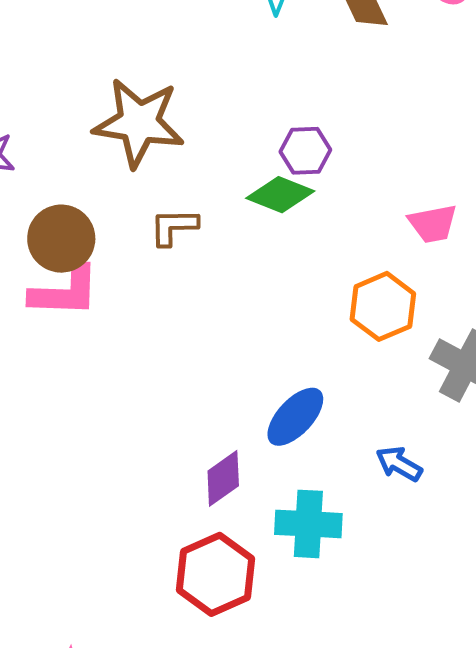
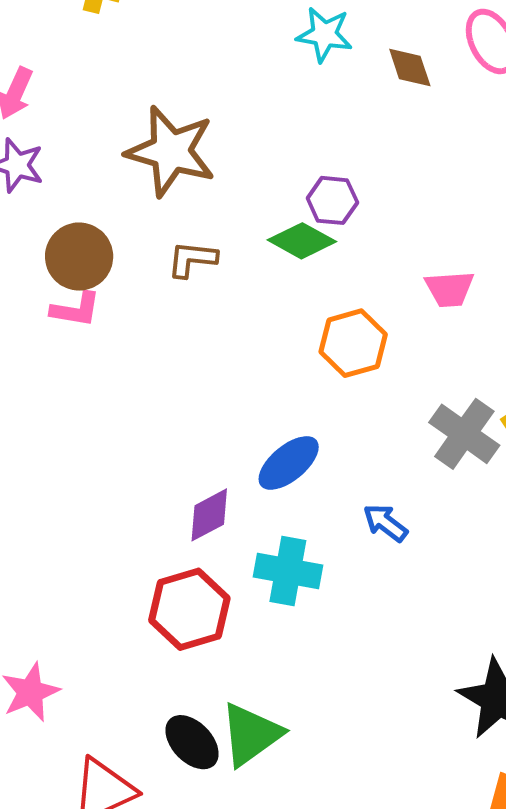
pink L-shape: (65, 292) -> (76, 310), size x0.7
orange hexagon: (383, 306) -> (353, 343), moved

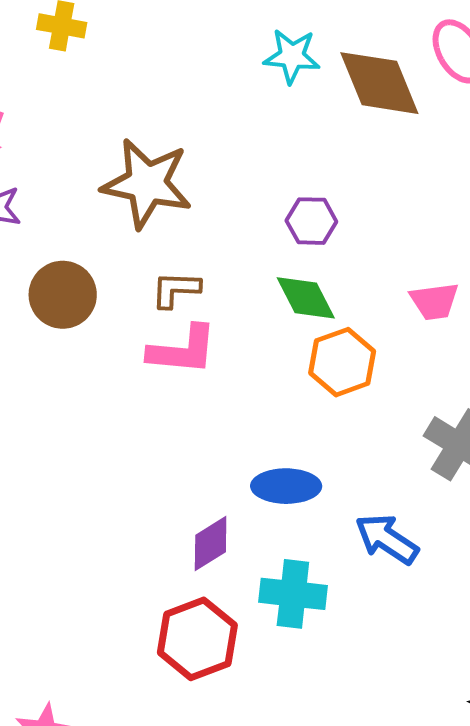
brown diamond: (410, 67) -> (379, 83), size x1.8
green diamond: (302, 241) -> (306, 298), moved, turned 38
pink L-shape: (76, 310) -> (183, 350), moved, size x1.4
blue ellipse: (289, 463) -> (286, 486), turned 44
blue arrow: (385, 523) -> (387, 539), size x1.4

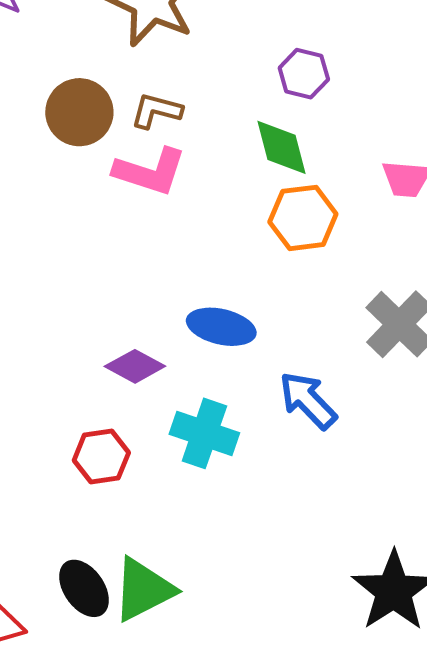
brown circle: (63, 295) -> (79, 112), moved
purple diamond: (211, 543) -> (135, 366), turned 48
red hexagon: (197, 639) -> (101, 457), size x0.7

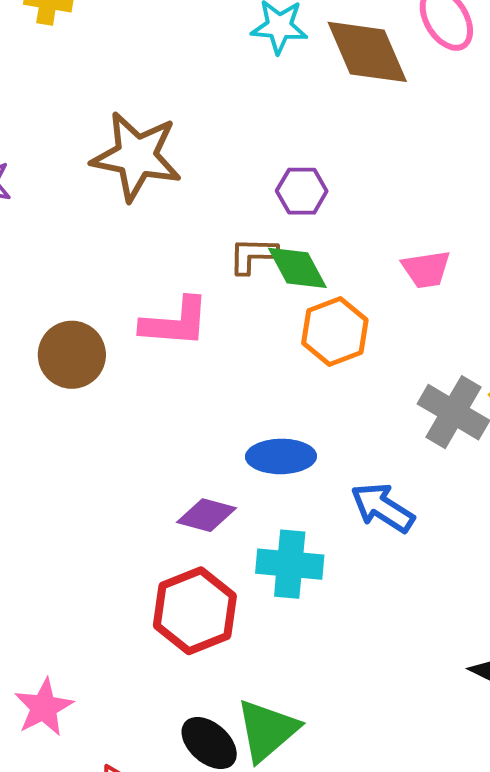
brown L-shape: (156, 111) -> (253, 255), moved
brown circle: (79, 112) -> (72, 355), moved
red hexagon: (101, 457) -> (195, 611), size x1.5

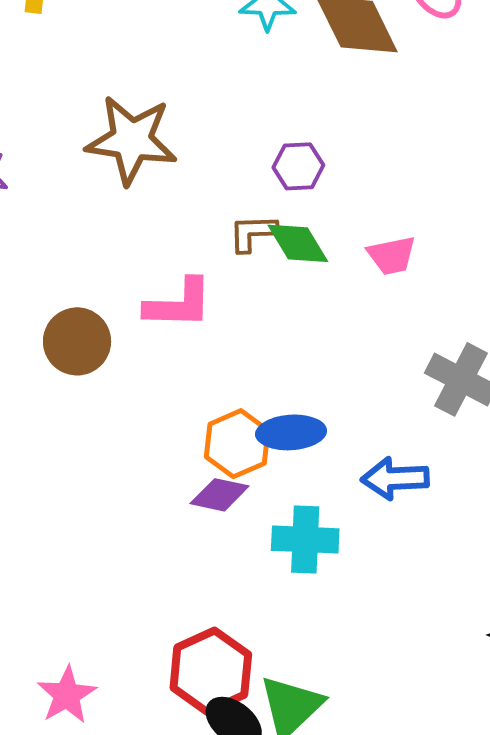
pink trapezoid: (426, 269) -> (392, 255), moved
orange hexagon: (335, 332) -> (237, 444), moved
blue arrow: (383, 508) -> (395, 478), turned -32
red hexagon: (195, 611) -> (211, 671), moved

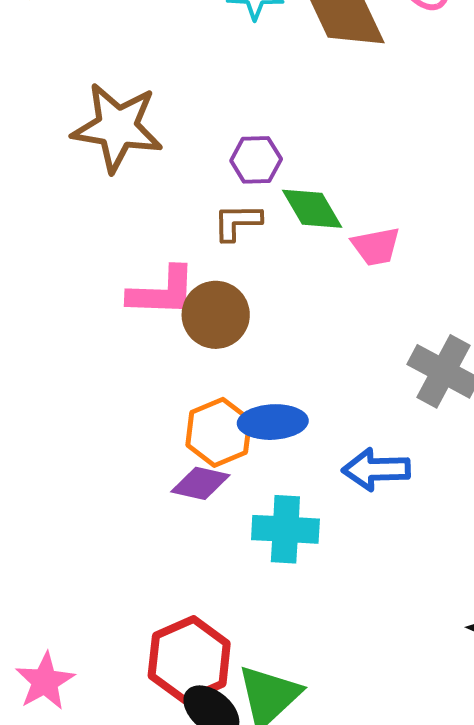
purple hexagon: (298, 166) -> (256, 160), moved
green diamond: (298, 243) -> (312, 209), moved
brown circle: (77, 341) -> (216, 315), moved

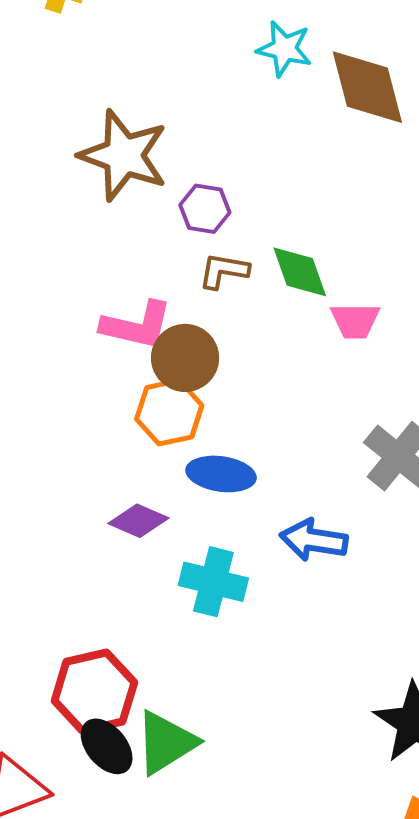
purple hexagon: (256, 160) -> (205, 209), moved
orange hexagon: (219, 432) -> (169, 412), moved

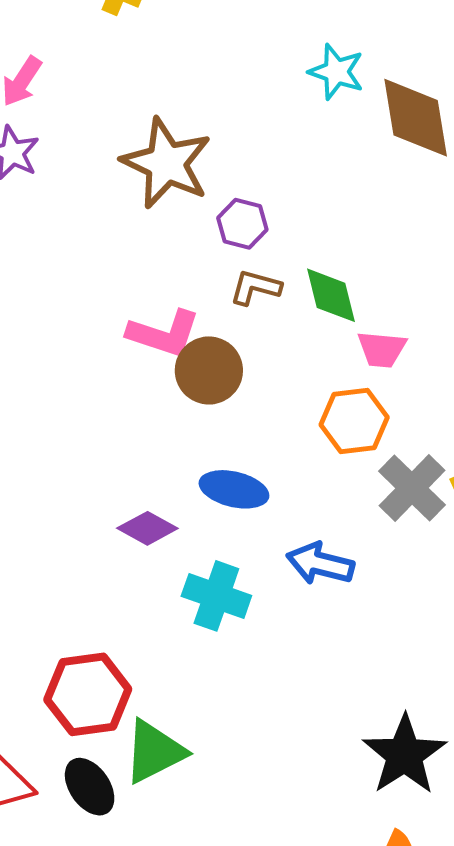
orange hexagon: (169, 412) -> (354, 421), moved
black ellipse: (107, 746) -> (90, 787), moved

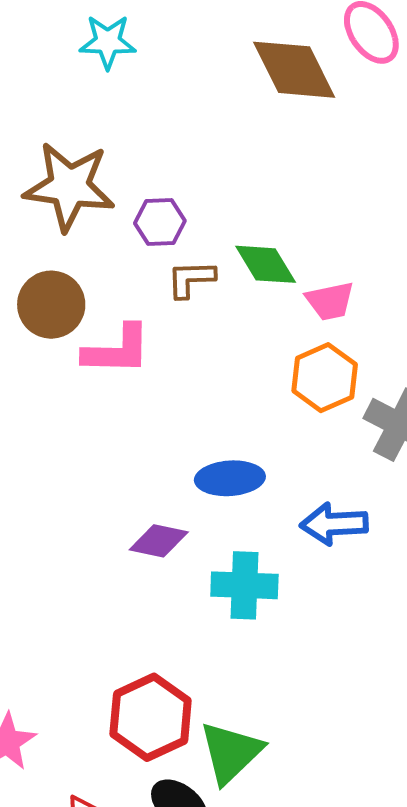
cyan star: (336, 72) -> (108, 42), moved
brown circle: (209, 370) -> (51, 305), moved

